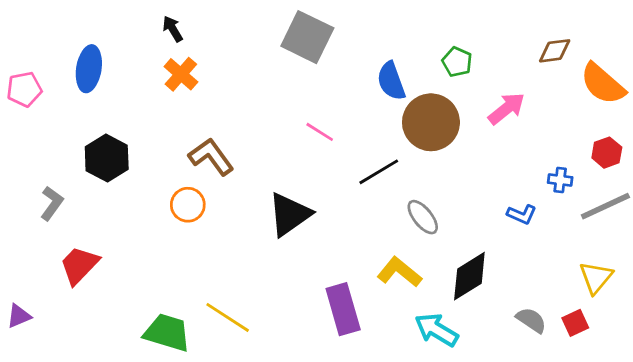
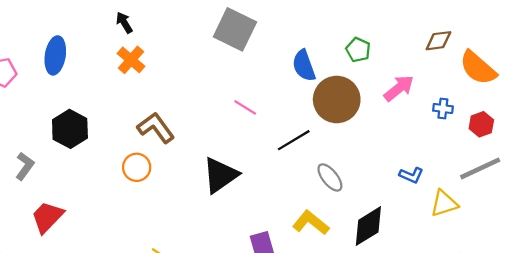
blue cross: (560, 180) -> (443, 109), moved
yellow triangle: (596, 278) -> (444, 203), moved, turned 32

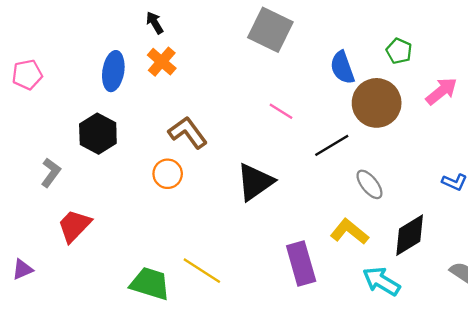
blue ellipse: (55, 55) -> (113, 71), moved

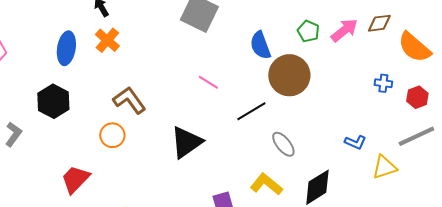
pink arrow: (442, 91) -> (344, 30), moved
red trapezoid: (74, 226) -> (75, 179), moved

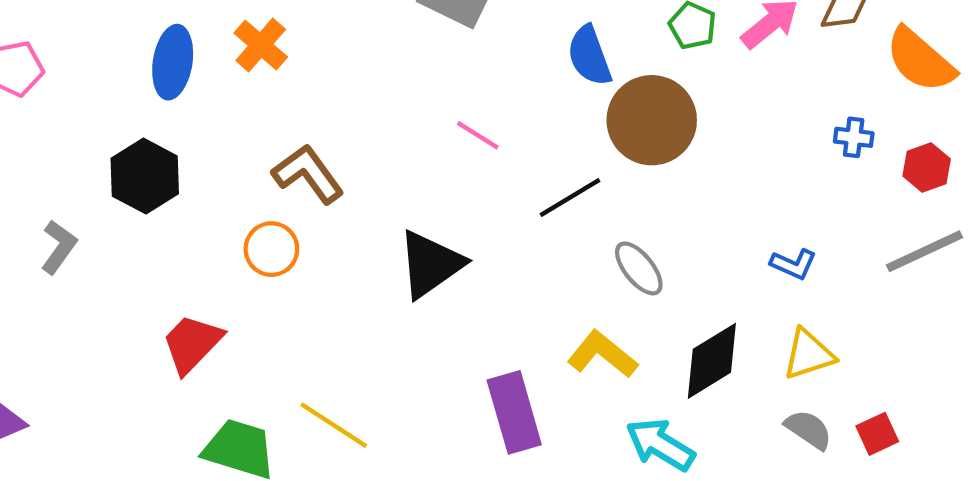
yellow triangle: (384, 167) -> (809, 354), moved

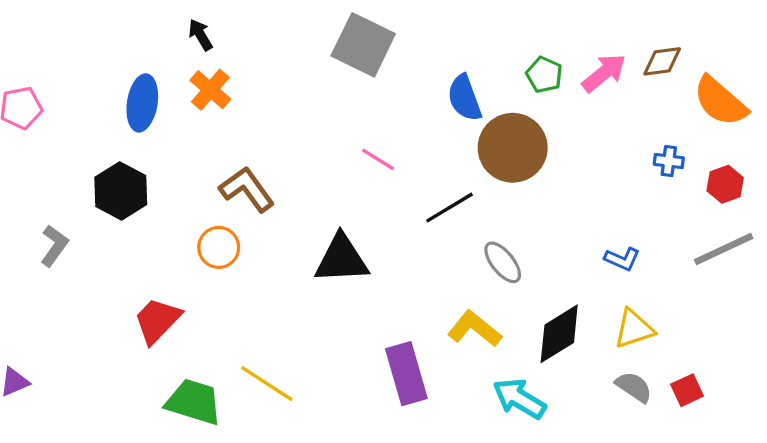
black triangle: (430, 264) -> (342, 259), turned 32

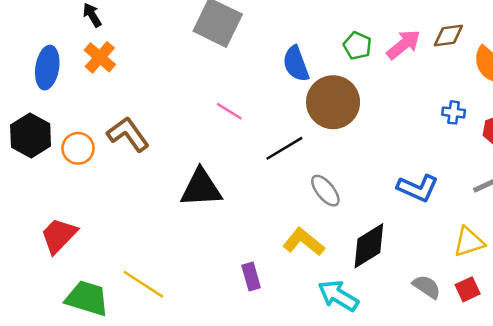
orange circle: (219, 247) -> (78, 148), moved
blue L-shape: (622, 259) -> (418, 188), size x1.5
yellow triangle: (634, 329) -> (469, 242), moved
purple rectangle: (406, 374) -> (251, 276), size x0.6

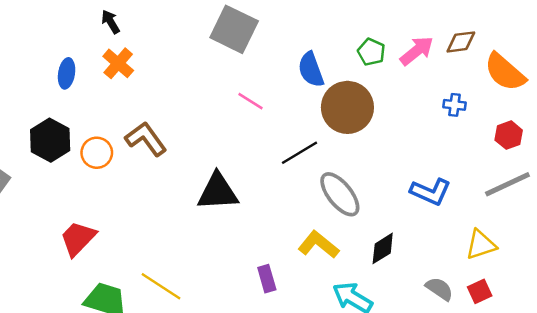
blue ellipse: (47, 68) -> (67, 73), size x0.7
pink line: (229, 111) -> (250, 101), moved
blue cross: (454, 112) -> (454, 105), moved
gray ellipse: (325, 191) -> (340, 194), size x1.4
black diamond: (369, 246) -> (383, 248), size x0.7

